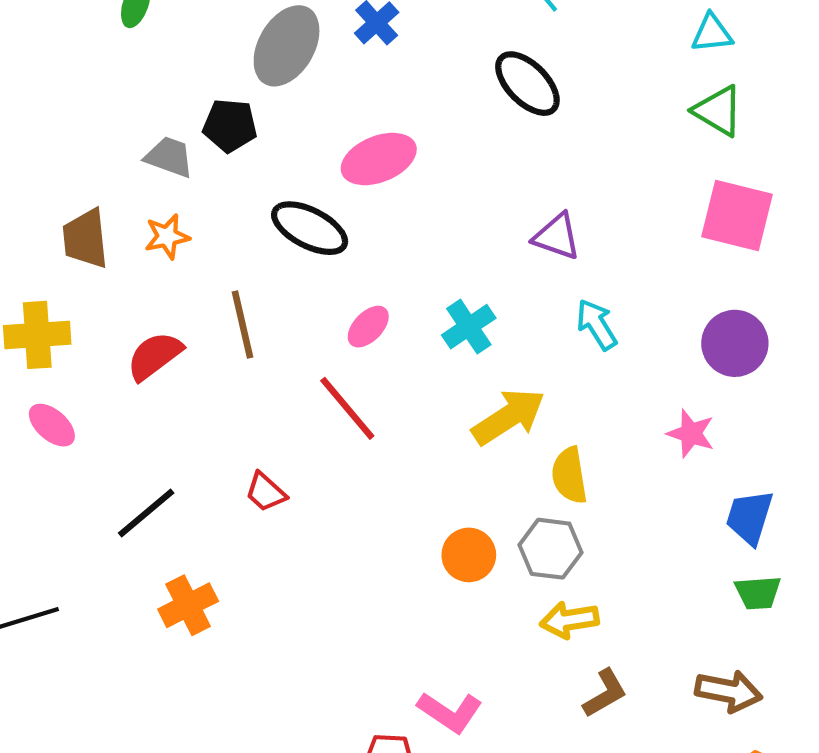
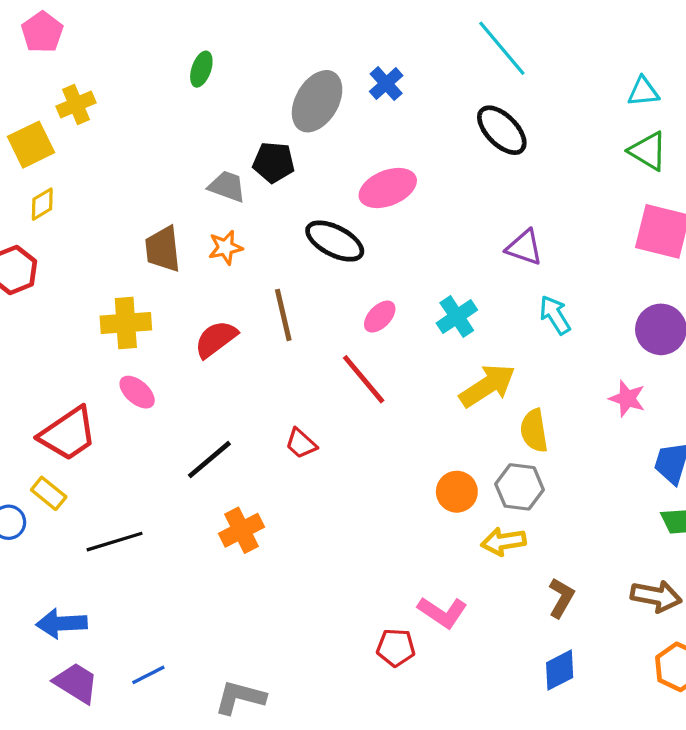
yellow arrow: (569, 620) -> (503, 542), moved
brown L-shape: (605, 693) -> (561, 598), turned -30

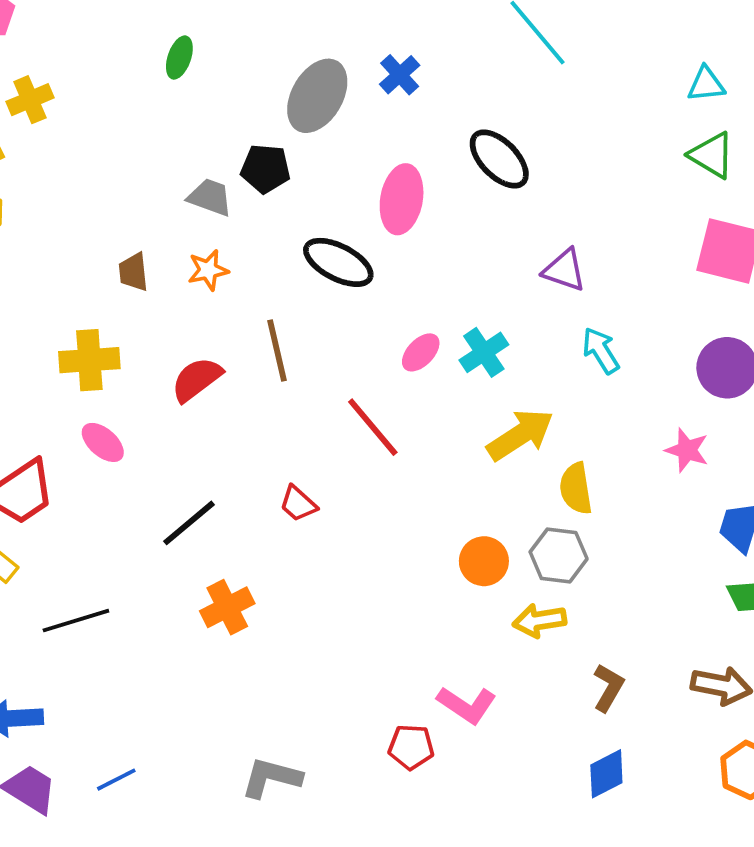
black ellipse: (502, 130) -> (499, 159), moved
pink ellipse: (388, 188) -> (402, 199), turned -58
brown trapezoid: (163, 249) -> (133, 272), size x0.7
pink ellipse: (380, 317) -> (421, 352), moved
gray L-shape: (240, 697) -> (271, 778), moved

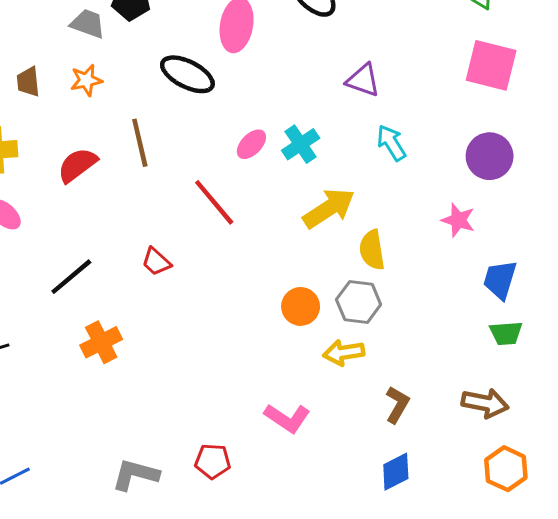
red pentagon: (411, 747) -> (213, 461), moved

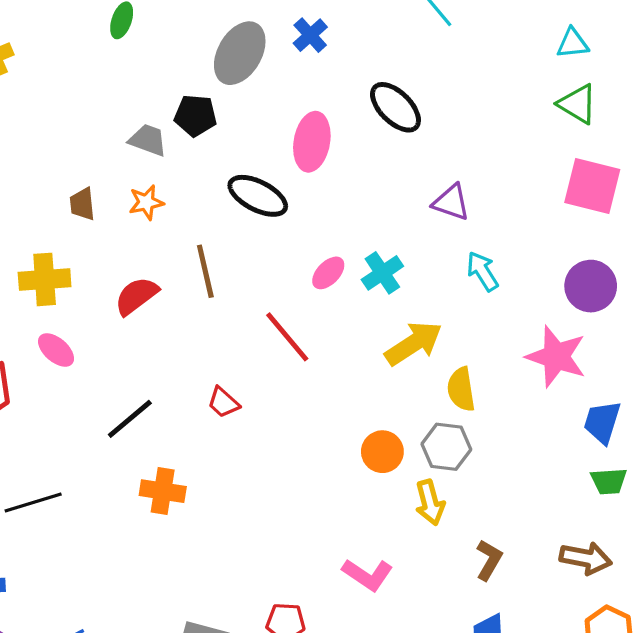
pink star: (458, 220) -> (556, 357), size x1.6
orange cross: (101, 342) -> (163, 491), turned 36
yellow arrow: (344, 353) -> (430, 503), turned -96

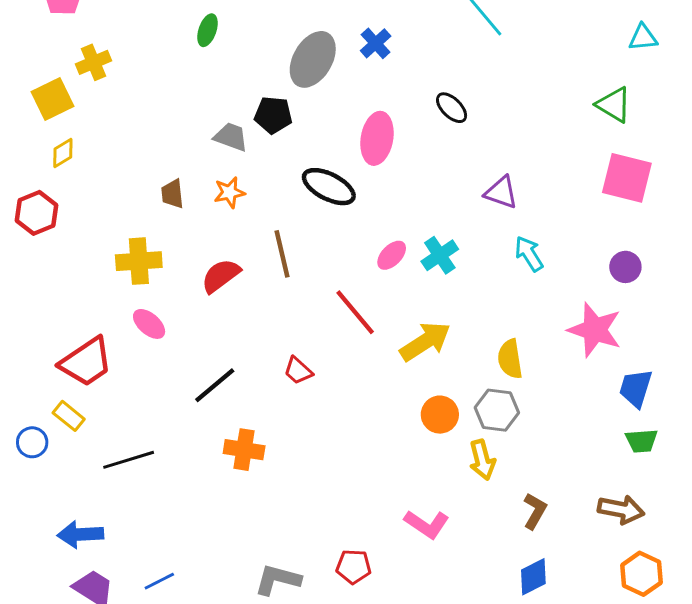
cyan triangle: (573, 43) -> (643, 38), moved
black ellipse: (396, 107) -> (452, 108), size x0.7
purple circle: (591, 286) -> (625, 267), size x0.7
yellow arrow: (414, 343) -> (425, 341), moved

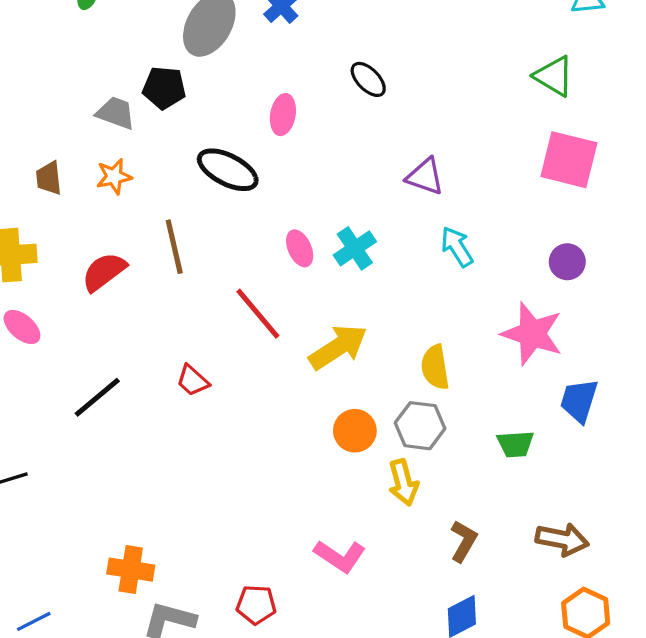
pink ellipse: (377, 138) -> (283, 115), size x0.7
pink ellipse: (392, 255) -> (300, 248), turned -68
green trapezoid: (642, 441) -> (515, 444), moved
orange cross: (244, 450) -> (131, 570), moved

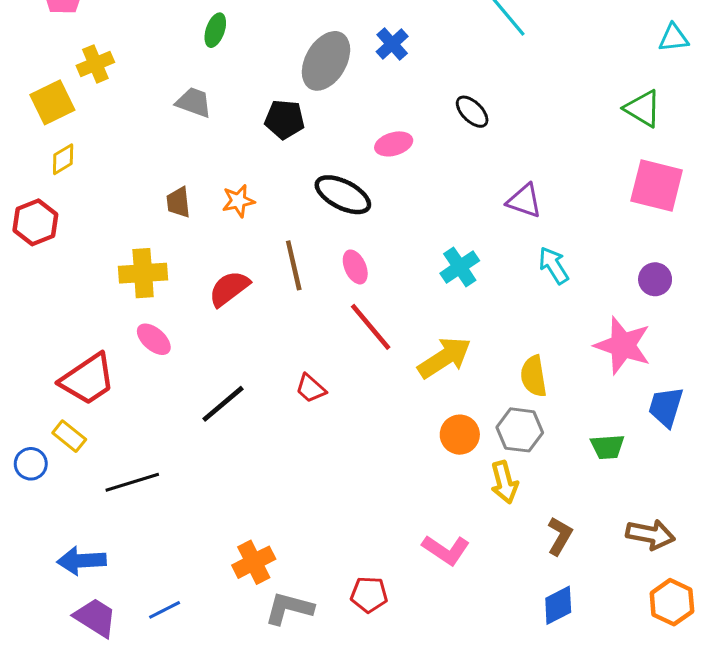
gray trapezoid: (116, 113) -> (194, 102), moved
pink ellipse: (283, 115) -> (394, 144), turned 64
pink ellipse: (300, 248) -> (355, 267), moved
orange cross: (131, 570) -> (254, 562), turned -36

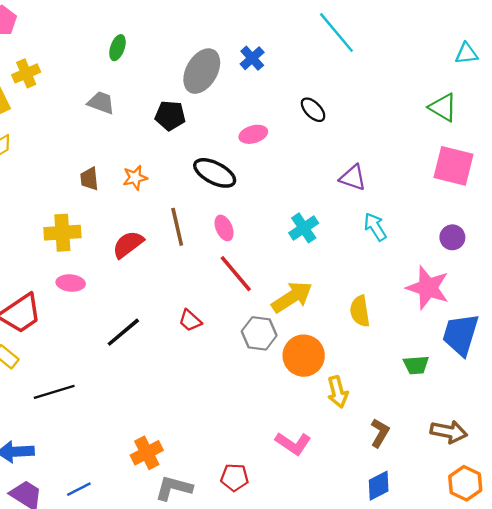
pink ellipse: (154, 339) -> (71, 283), turned -36
blue trapezoid: (666, 407) -> (461, 335), size x1.4
gray hexagon: (520, 430) -> (259, 333), moved
orange circle: (460, 435) -> (304, 356), size x1.4

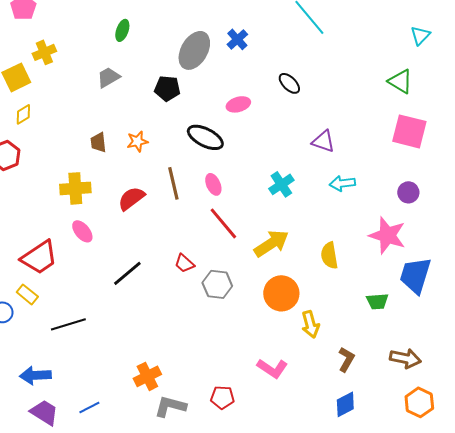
cyan triangle: (466, 53) -> (420, 35), turned -40
gray trapezoid: (101, 103) -> (108, 77), turned -50
cyan arrow: (375, 227) -> (342, 183), turned -65
pink ellipse: (71, 283) -> (82, 231), turned 45
gray hexagon: (259, 333) -> (217, 284), moved

